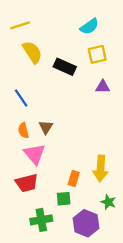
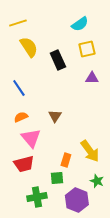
black rectangle: (65, 67) -> (58, 60), turned 42
brown triangle: (46, 127) -> (55, 116), moved
orange semicircle: (23, 130) -> (21, 117), turned 80
yellow arrow: (101, 168) -> (90, 151), turned -40

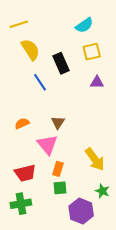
blue line: (19, 88) -> (40, 82), moved
pink triangle: (31, 138) -> (47, 145), moved
orange rectangle: (66, 160) -> (58, 169), moved
green cross: (37, 197) -> (21, 204), moved

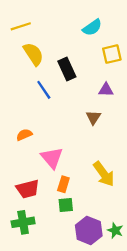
yellow square: (92, 52) -> (112, 54), moved
brown triangle: (58, 122) -> (93, 117), moved
green star: (102, 191) -> (115, 230), moved

